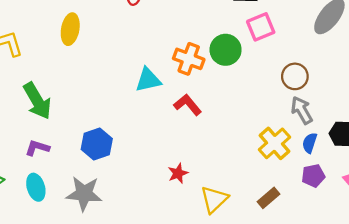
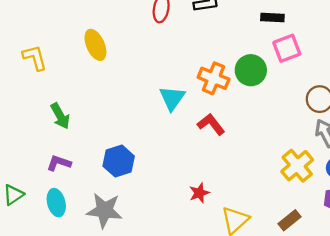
yellow ellipse: (70, 29) -> (95, 45), turned -36
cyan triangle: (148, 80) -> (172, 98), turned -44
green arrow: (37, 101) -> (60, 116), size x0.7

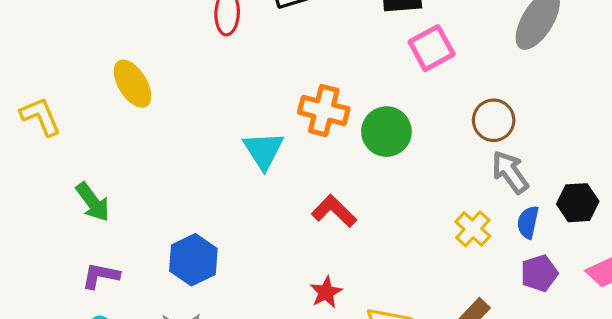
green circle: (251, 70) -> (386, 132), moved
red L-shape: (211, 124) -> (334, 211), moved
yellow cross: (297, 166) -> (473, 229), size x0.7

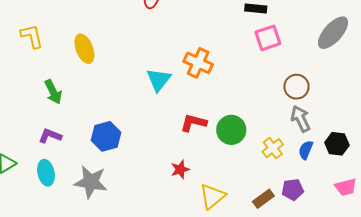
yellow ellipse: (132, 84) -> (84, 49), moved
green circle: (386, 132) -> (231, 130), moved
red L-shape: (334, 211) -> (193, 123), turned -40
purple pentagon: (539, 273) -> (293, 190), moved

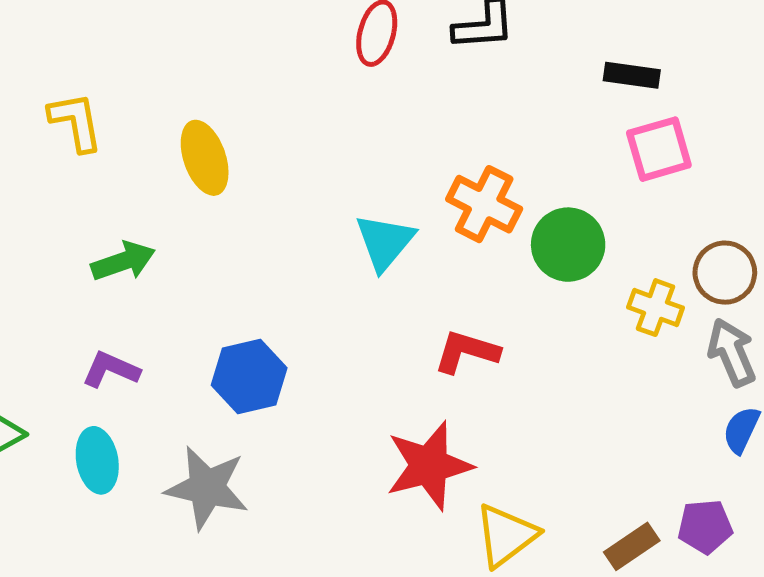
green arrow: (53, 92) -> (123, 261), turned -85
green circle: (231, 130) -> (568, 245), moved
yellow cross: (273, 148) -> (656, 308), moved, turned -35
red star: (180, 169) -> (429, 466), size x1.8

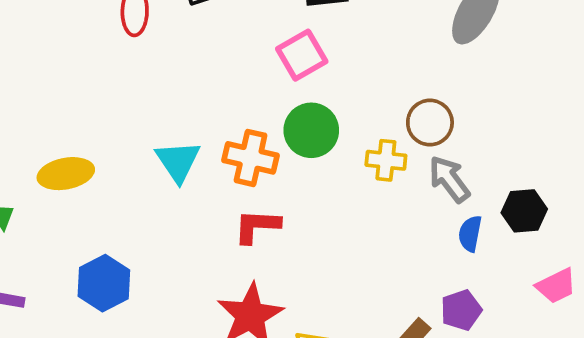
pink square: (659, 149) -> (302, 55), moved
yellow ellipse: (205, 158) -> (66, 174), moved, turned -68
orange cross: (484, 204) -> (251, 158), moved

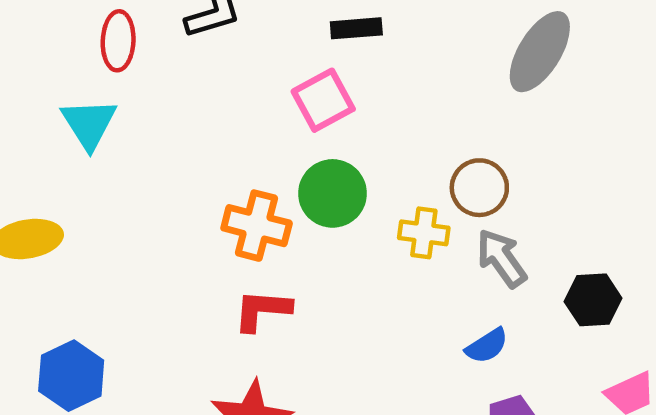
cyan triangle: (178, 161) -> (89, 124), moved
blue semicircle: (470, 234) -> (487, 346), moved, turned -135

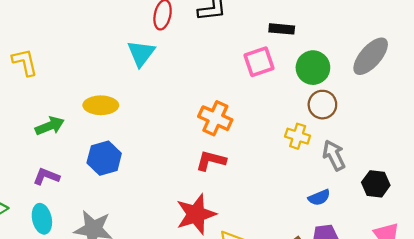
brown circle: (479, 188) -> (322, 105), moved
green circle: (333, 193) -> (313, 68), moved
blue hexagon: (71, 376) -> (104, 158), moved

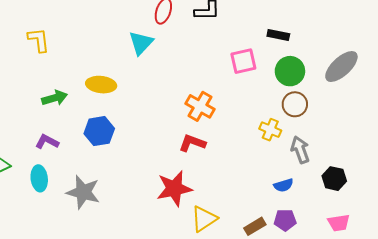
black rectangle: (282, 29) -> (278, 35), moved

